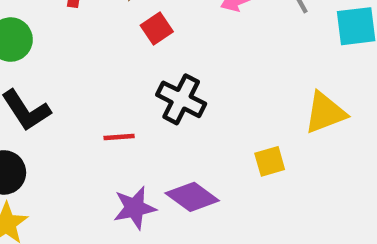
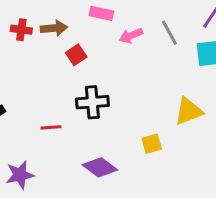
black cross: (181, 99) -> (92, 102), turned -32
purple star: (135, 208) -> (20, 175), moved

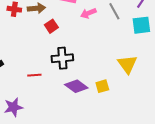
yellow triangle: (189, 111) -> (127, 64), turned -45
purple diamond: (100, 167) -> (76, 86), moved

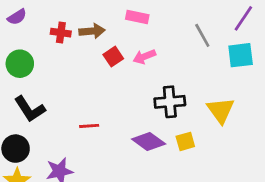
pink arrow: (88, 13) -> (144, 57), moved
black cross: (62, 58) -> (170, 102), moved

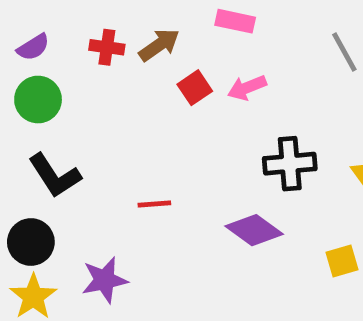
purple semicircle: (17, 17) -> (33, 47), moved
brown arrow: (92, 31) -> (159, 45), turned -30
yellow square: (185, 141) -> (342, 261), moved

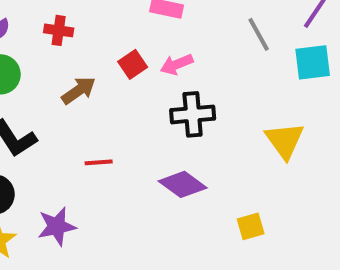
brown arrow: (159, 45) -> (79, 90), moved
black cross: (290, 164) -> (193, 114), moved
yellow square: (342, 261) -> (251, 226), moved

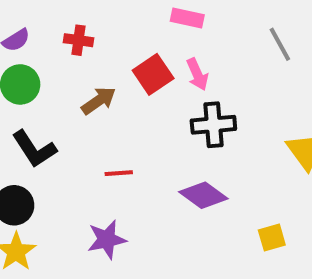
red square: (133, 64) -> (153, 74), size x1.4
pink arrow: (177, 64) -> (197, 74), turned -92
purple star: (57, 226) -> (107, 240), moved

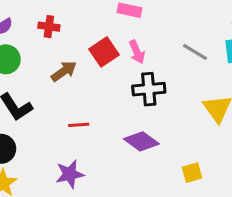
gray line: (280, 44) -> (195, 52), moved, turned -30

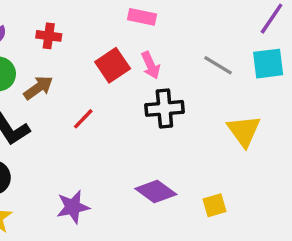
brown arrow: (64, 71) -> (38, 88), moved
red line: (79, 125) -> (83, 119), moved, turned -42
purple diamond: (141, 141) -> (156, 191), moved

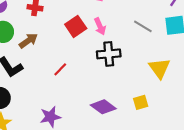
red line: (83, 119) -> (60, 69), moved
yellow square: (215, 205) -> (141, 102), moved

